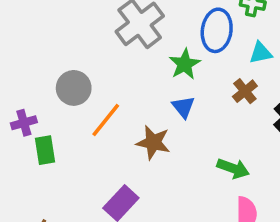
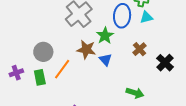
cyan triangle: (261, 53) -> (146, 17), moved
brown star: (153, 142) -> (86, 50), moved
green rectangle: (45, 150) -> (40, 77), moved

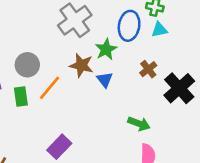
black cross: (165, 63) -> (179, 88), size x1.4

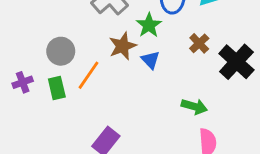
brown star: (81, 65) -> (123, 46), turned -30

